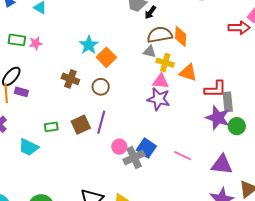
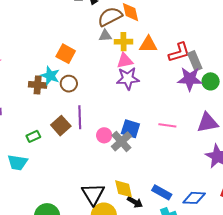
cyan star: (89, 45) -> (50, 76), moved

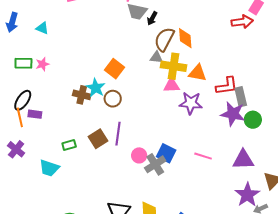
brown semicircle: (110, 17) -> (164, 39), turned -45
yellow cross: (123, 42) -> (173, 66), size x1.4
purple star: (128, 78) -> (191, 103), moved

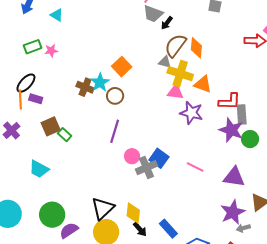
green rectangle: (23, 63) -> (33, 47), turned -30
brown square: (98, 139) -> (51, 126), moved
green rectangle: (69, 145) -> (65, 135), turned 48
cyan trapezoid: (49, 168) -> (39, 169), moved

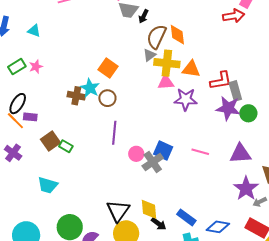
gray triangle: (165, 62) -> (149, 55), turned -40
orange line: (20, 99) -> (15, 121), turned -30

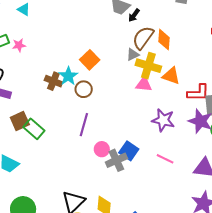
purple star: (186, 99) -> (163, 120), moved
green rectangle: (66, 146) -> (34, 129), size x1.5

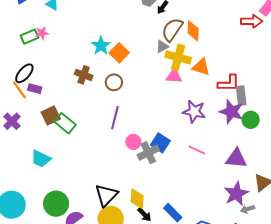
pink star: (19, 45) -> (42, 33), moved
cyan star: (68, 76) -> (101, 46), moved

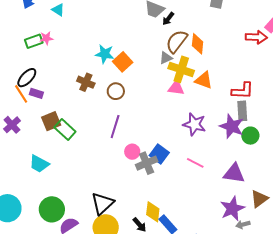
cyan star: (101, 46) -> (105, 54), turned -30
red L-shape: (229, 83) -> (243, 91), moved
yellow diamond: (137, 199) -> (153, 212), moved

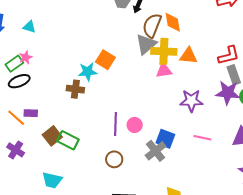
cyan star: (105, 54) -> (88, 72), moved
gray triangle: (166, 58) -> (146, 44), size x1.6
black ellipse: (27, 78) -> (19, 81), moved, turned 40
brown circle: (116, 91) -> (114, 159), moved
pink circle: (132, 152) -> (135, 125), moved

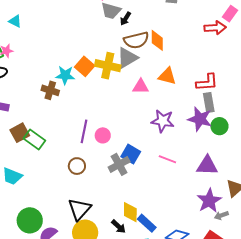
brown semicircle: (152, 25) -> (136, 40), turned -135
yellow cross: (164, 51) -> (108, 66), moved

